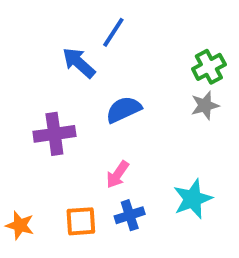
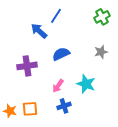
green cross: (209, 67) -> (102, 17), moved
cyan star: (193, 199) -> (86, 84), moved, turned -30
orange square: (81, 221) -> (30, 109), moved

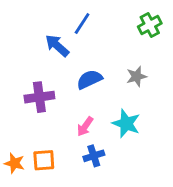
gray star: (101, 52) -> (137, 76), moved

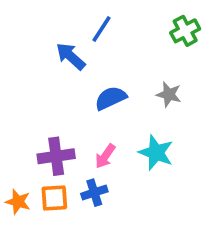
gray star: (137, 76) -> (169, 94), turned 30
purple cross: (39, 97) -> (56, 156), moved
blue cross: (94, 156) -> (94, 193), moved

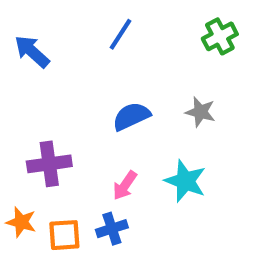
blue arrow: (71, 56) -> (32, 52), moved
purple cross: (56, 156) -> (49, 164), moved
orange star: (18, 202) -> (21, 222), moved

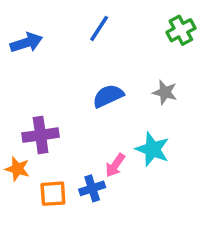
blue arrow: (32, 52) -> (26, 43), turned 120
pink arrow: (125, 185) -> (115, 165), moved
orange star: (21, 222) -> (17, 169), moved

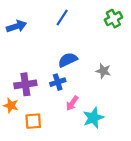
gray star: (165, 92) -> (103, 71), moved
cyan star: (152, 149) -> (93, 118), moved, turned 30
blue cross: (92, 188) -> (58, 82), moved

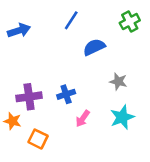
blue semicircle: (68, 60) -> (94, 47), moved
cyan star: (93, 118) -> (122, 117), moved
orange square: (33, 121) -> (38, 139), turned 30

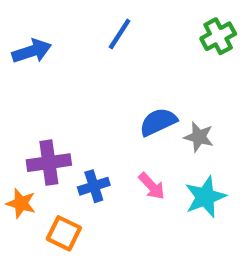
blue semicircle: (94, 47) -> (158, 122), moved
blue cross: (66, 94) -> (94, 186), moved
pink arrow: (83, 119) -> (152, 186), moved, turned -78

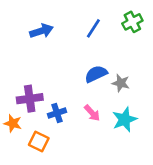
blue line: (120, 34) -> (93, 28), moved
blue arrow: (32, 51) -> (41, 31), moved

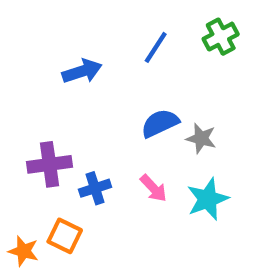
blue arrow: (41, 31) -> (82, 71), moved
orange star: (13, 123) -> (24, 251), moved

